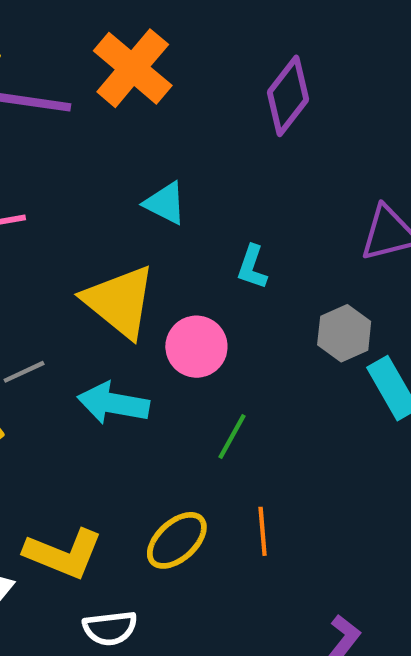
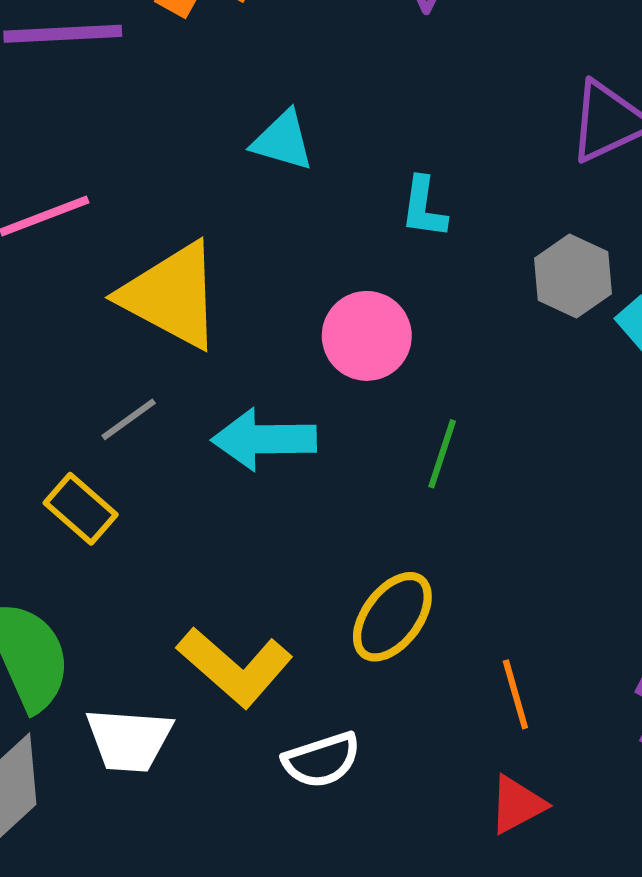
yellow triangle: (120, 301) -> (171, 295), moved
orange line: (263, 531) -> (515, 694), moved
yellow L-shape: (63, 554) -> (235, 667), turned 30

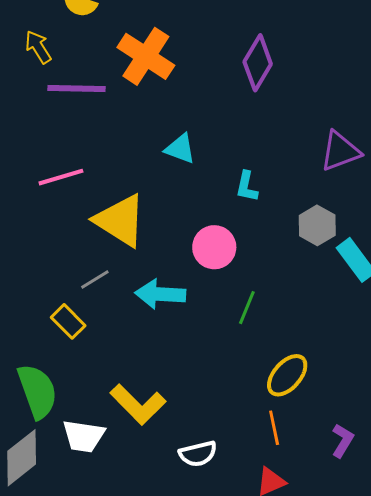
yellow ellipse: (392, 617) -> (287, 375), moved
white semicircle: (322, 760) -> (198, 454), moved

